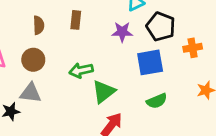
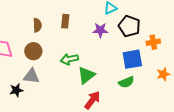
blue square: (150, 62) -> (132, 59), moved

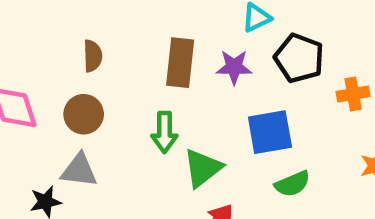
brown rectangle: (65, 21) -> (180, 63), moved, size x1.5
green arrow: (69, 59) -> (164, 132), turned -78
blue square: (132, 59) -> (270, 132), moved

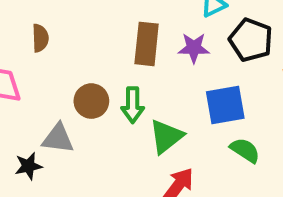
brown semicircle: (93, 56) -> (40, 38), moved
brown circle: (84, 114) -> (91, 101), moved
green semicircle: (292, 184) -> (245, 150), turned -124

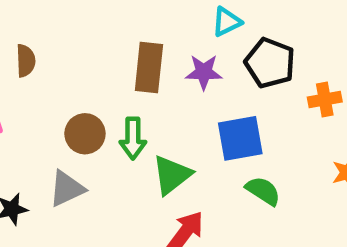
gray triangle: (58, 138) -> (67, 189), moved, turned -32

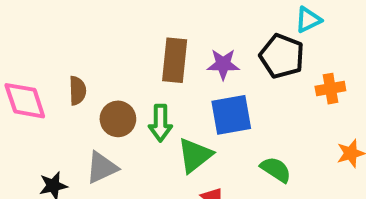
cyan triangle: (227, 22) -> (308, 20), moved
brown semicircle: (26, 61) -> (77, 91), moved
blue square: (240, 138) -> (231, 115), moved

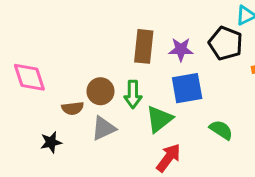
brown semicircle: (77, 91) -> (73, 108), moved, turned 85
gray triangle: (102, 167) -> (104, 128), moved

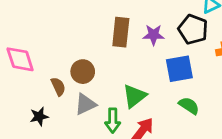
blue square: (187, 88) -> (179, 69), moved
green arrow: (133, 94) -> (113, 121), moved
brown semicircle: (73, 108) -> (58, 87), turned -108

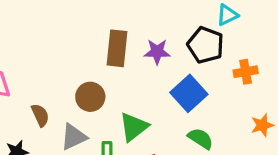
blue square: (179, 69) -> (189, 93), turned -32
brown circle: (83, 72) -> (90, 97), moved

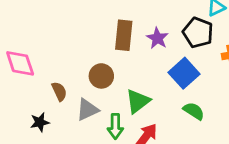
purple star: (157, 52) -> (157, 38), turned 30

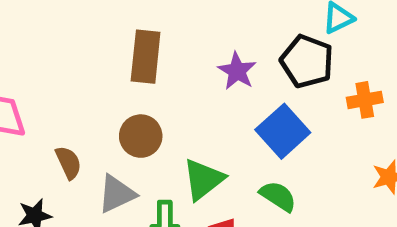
brown rectangle: (124, 35) -> (146, 57), moved
green semicircle: (194, 111) -> (278, 196), moved

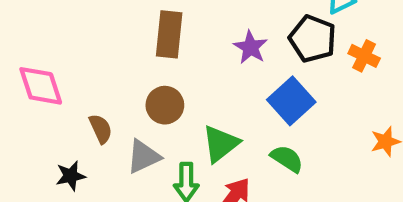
orange cross: (365, 100) -> (364, 56), moved, turned 36

